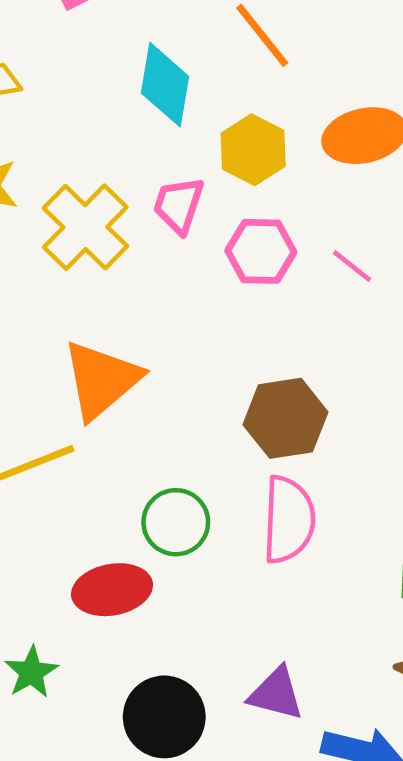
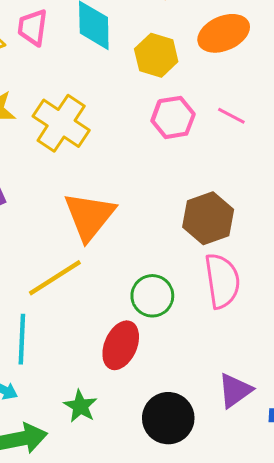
pink trapezoid: (179, 205) -> (33, 27), moved
red ellipse: (112, 590) -> (121, 345), turned -45
purple triangle: (276, 694) -> (235, 390), turned -39

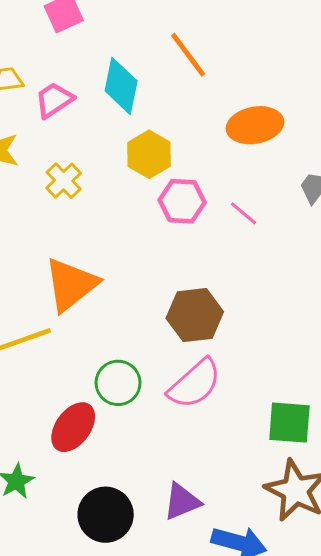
pink trapezoid: (33, 27) -> (54, 100), moved, turned 36
yellow hexagon: (156, 55) -> (149, 154), moved
yellow cross: (61, 123) -> (64, 181), size x0.6
pink semicircle: (222, 281) -> (195, 384), turned 44

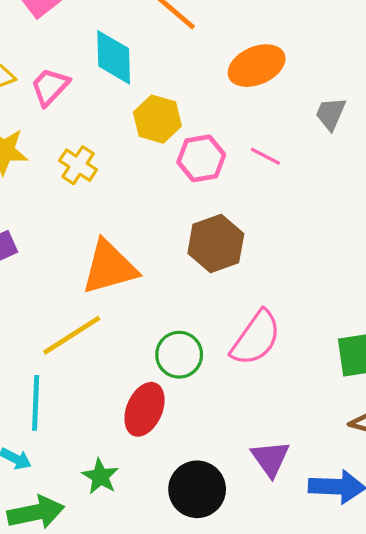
orange triangle: (71, 285) -> (109, 267), turned 36
brown hexagon: (195, 315) -> (216, 243), moved
purple triangle: (182, 502) -> (270, 459), turned -30

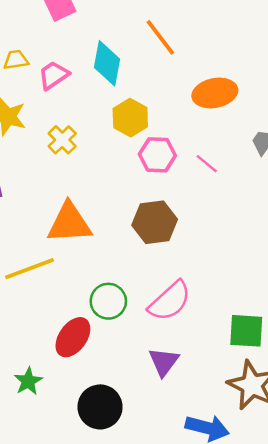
purple triangle: (270, 459) -> (164, 362), moved

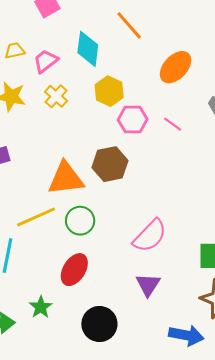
orange ellipse: (215, 93) -> (176, 67), turned -32
yellow cross: (62, 140) -> (56, 96), moved
brown hexagon: (155, 222) -> (110, 164), moved
green circle: (108, 301) -> (80, 221), moved

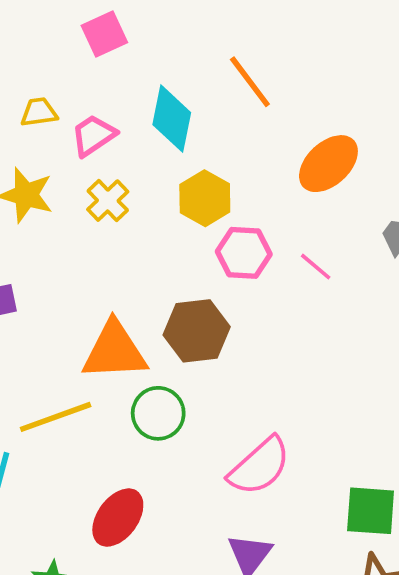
green circle: (80, 221) -> (158, 413), moved

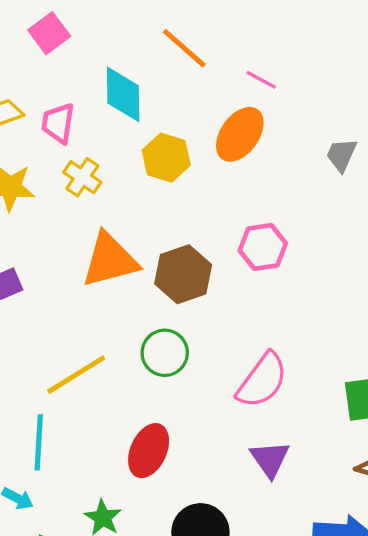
pink trapezoid: (93, 135) -> (58, 123), turned -36
orange ellipse: (328, 164) -> (240, 134), moved
pink hexagon: (244, 253) -> (263, 247), moved
pink line: (316, 267) -> (261, 80), moved
orange triangle: (114, 351) -> (110, 260), moved

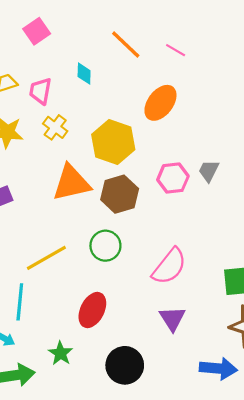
pink line: (261, 80) -> (176, 50), moved
cyan diamond: (123, 94) -> (84, 74), size x0.6
gray trapezoid: (341, 155) -> (209, 171), moved
yellow hexagon: (166, 158) -> (113, 142), moved, size x1.4

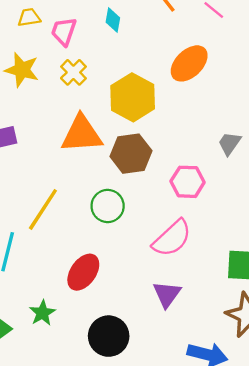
pink hexagon: (173, 178) -> (188, 182), moved
yellow line: (46, 258) -> (43, 209), turned -36

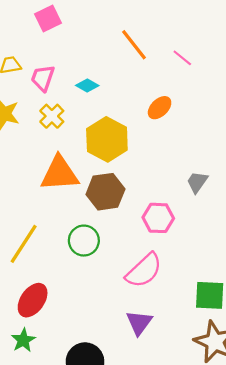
cyan diamond: (113, 20) -> (87, 85), moved, turned -70
orange ellipse: (189, 63) -> (160, 108), size x0.7
red ellipse: (83, 272) -> (33, 300), moved

